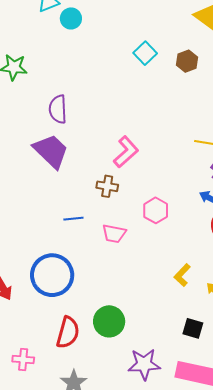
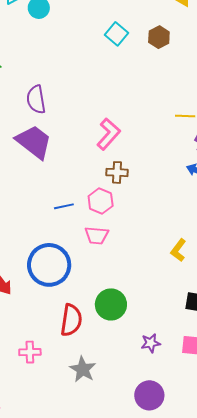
brown cross: (107, 186) -> (117, 172), moved
pink hexagon: (156, 210) -> (101, 201), moved
pink trapezoid: (114, 234) -> (97, 236), moved
purple star: (144, 364) -> (151, 343), size x0.6

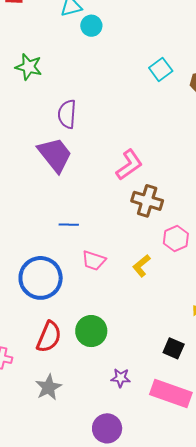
brown cross: (117, 172) -> (147, 201), moved, size x1.4
pink hexagon: (101, 201) -> (176, 239), moved
yellow L-shape: (178, 250) -> (141, 266), moved

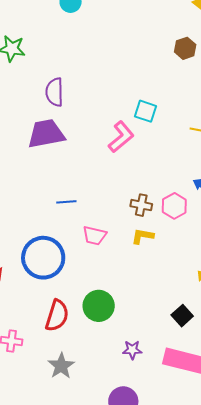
cyan square: (161, 69) -> (146, 111), moved, turned -30
purple trapezoid: (55, 155) -> (46, 134), turned -57
brown cross: (147, 201) -> (141, 205), moved, size x0.7
yellow L-shape: (141, 266) -> (143, 236), turned 55
black square: (174, 348) -> (182, 316), turned 30

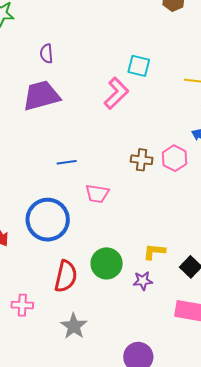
purple semicircle: (54, 92) -> (46, 54), size x0.7
yellow L-shape: (143, 236) -> (154, 252), moved
purple star: (132, 350) -> (143, 281), moved

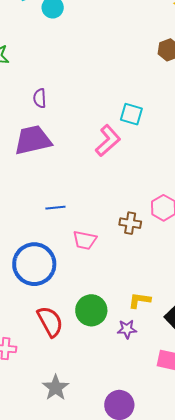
brown cross: (142, 160) -> (130, 223), moved
red semicircle: (66, 276) -> (50, 321), turned -44
gray star: (74, 326) -> (56, 388), moved

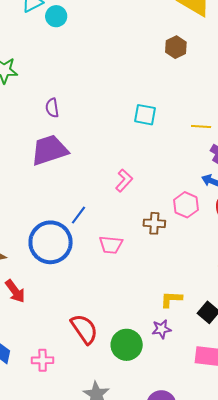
pink L-shape: (108, 141) -> (124, 181), moved, size x0.7
blue line: (55, 208) -> (78, 215), turned -42
blue circle: (34, 264) -> (51, 242), moved
green circle: (91, 310) -> (127, 345), moved

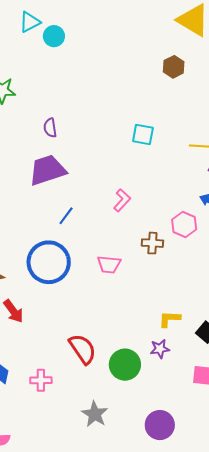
blue line: (78, 215) -> (66, 216), moved

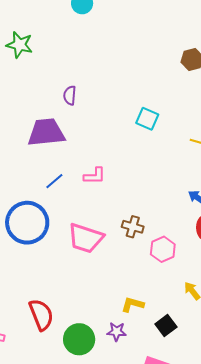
purple semicircle: (50, 128) -> (70, 95), moved
pink L-shape: (122, 200) -> (95, 176), moved, turned 35
pink hexagon: (184, 225) -> (163, 249), moved
pink trapezoid: (109, 265) -> (86, 238), size x1.5

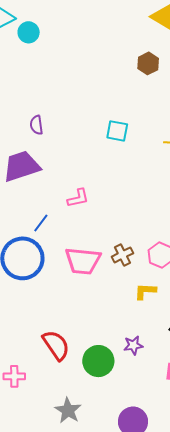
blue line: (54, 181) -> (41, 223), moved
brown cross: (133, 227) -> (122, 255), moved, turned -30
yellow L-shape: (133, 305) -> (145, 291), moved

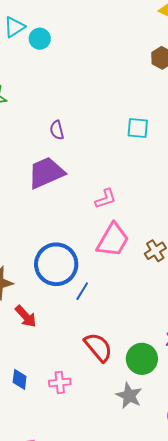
blue line: (41, 223) -> (82, 291), moved
pink trapezoid: (83, 261) -> (113, 240), moved, turned -60
gray star: (68, 410) -> (129, 396), moved

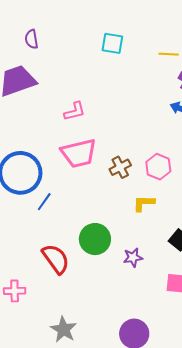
pink trapezoid: (113, 240) -> (79, 153), turned 42
green circle: (142, 359) -> (95, 239), moved
gray star: (129, 396) -> (63, 329), moved

